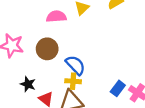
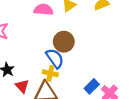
brown circle: (47, 49) -> (64, 42), moved

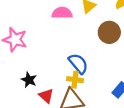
brown circle: (64, 42) -> (109, 32), moved

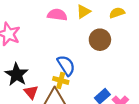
black star: (29, 80) -> (17, 74), size x1.5

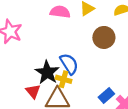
black star: (17, 74) -> (47, 72), moved

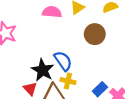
yellow cross: (64, 79) -> (68, 81), moved

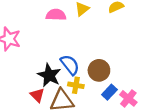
brown circle: (95, 34) -> (99, 70), moved

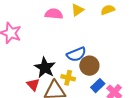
blue semicircle: (70, 65) -> (76, 54), moved, turned 102

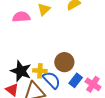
blue semicircle: (76, 54) -> (52, 80), moved, turned -102
yellow cross: (68, 78) -> (40, 71), moved

